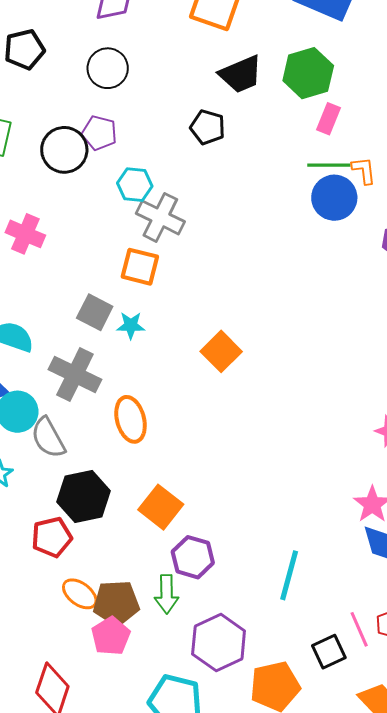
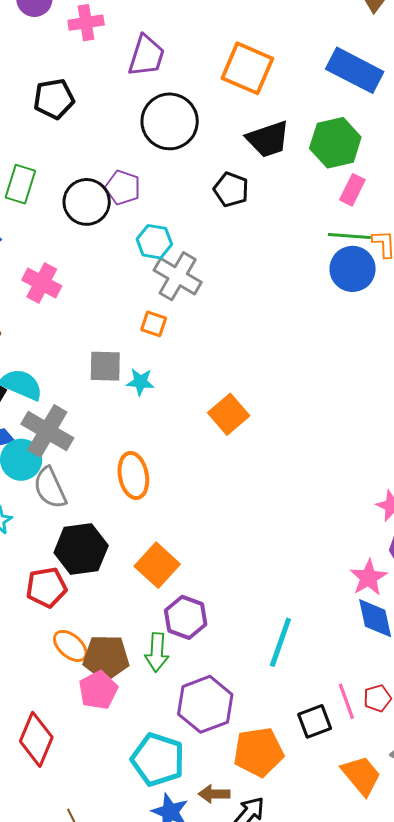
black circle: (108, 68) -> (170, 121), moved, size x1.4
orange square: (140, 267) -> (154, 324), size x0.7
gray square: (95, 312) -> (105, 366), turned -30
gray cross: (75, 375) -> (47, 431), moved

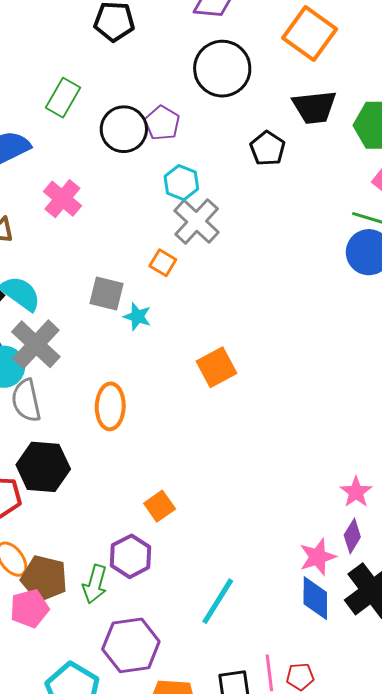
orange square: (157, 565) -> (160, 506), moved, size x0.7

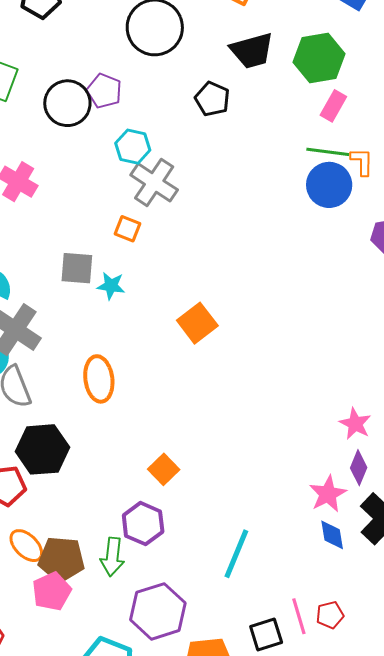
blue diamond: (315, 598) -> (332, 535), size x0.7

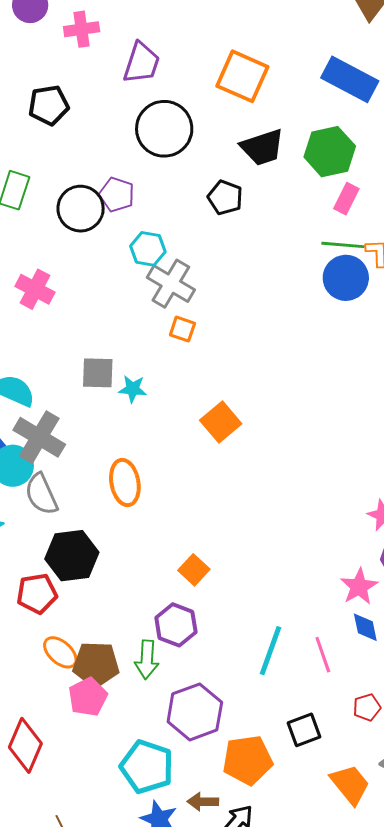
orange square: (128, 229) -> (182, 329), moved
pink line: (299, 616) -> (323, 655), moved

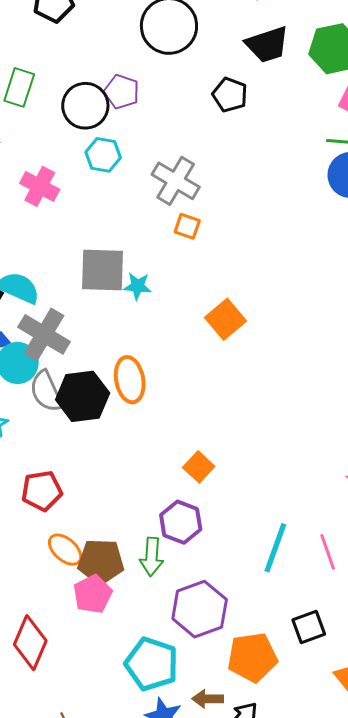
cyan hexagon: (148, 249) -> (103, 155), moved
gray square: (98, 373) -> (103, 270), size x1.4
black hexagon: (72, 556) -> (83, 396), moved

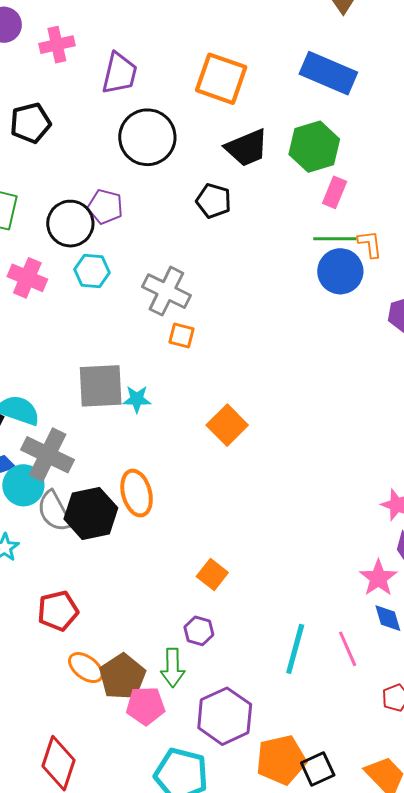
pink cross: (40, 186) -> (27, 278), moved
purple hexagon: (181, 522) -> (199, 631), size x0.7
brown pentagon: (101, 562) -> (122, 677), turned -30
pink pentagon: (93, 594) -> (146, 706), moved, turned 30
black square: (309, 627) -> (318, 769), moved

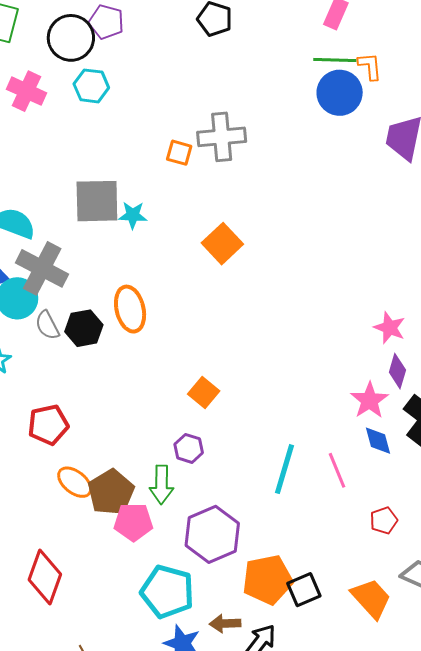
gray cross: (166, 291) -> (222, 137), moved, turned -33
gray semicircle: (54, 511) -> (47, 325), size x0.7
black hexagon: (91, 513) -> (84, 328), size x0.7

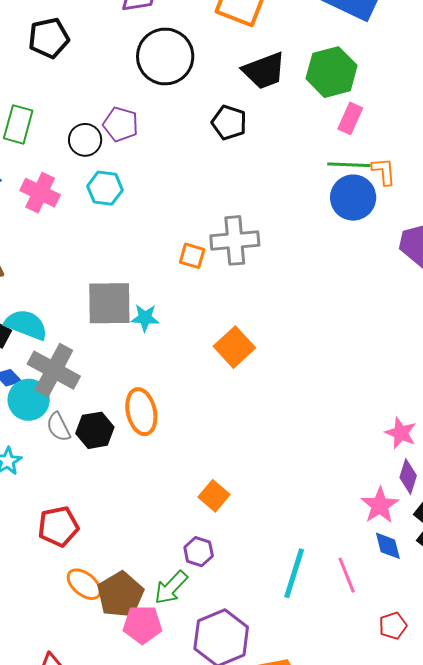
black circle: (71, 38) -> (85, 140), size x0.7
green arrow: (161, 485) -> (171, 588), turned 42

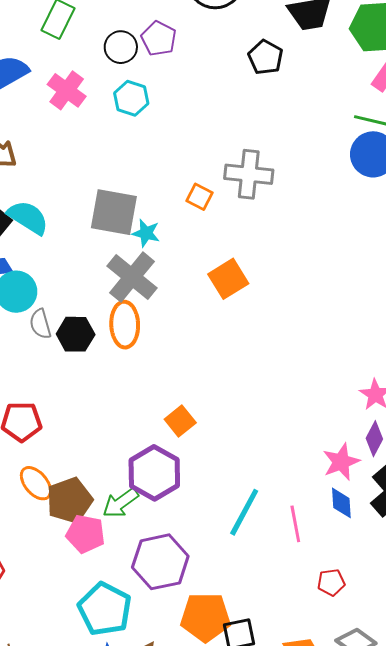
orange square: (192, 256) -> (200, 197), moved
gray cross: (54, 370) -> (132, 277), moved
purple hexagon: (199, 552) -> (154, 473), size x1.8

